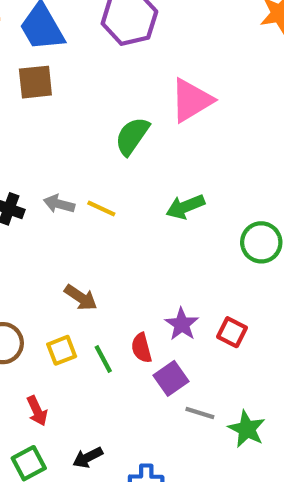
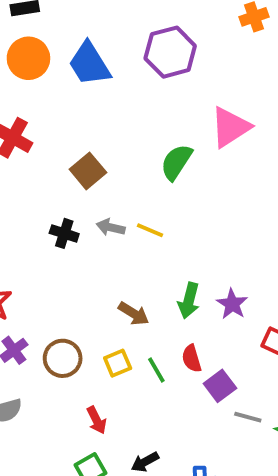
brown square: (35, 82) -> (88, 171), moved, turned -32
green arrow: (185, 207) -> (189, 301), moved, turned -52
purple star: (182, 324) -> (232, 304), moved

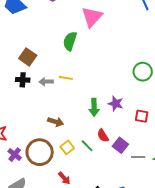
black cross: (64, 233) -> (23, 80), moved
brown arrow: (134, 314) -> (56, 122), moved
brown circle: (63, 358) -> (40, 152), size x1.4

